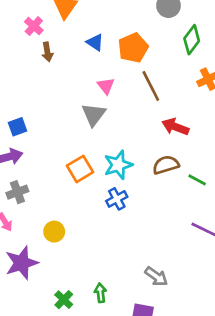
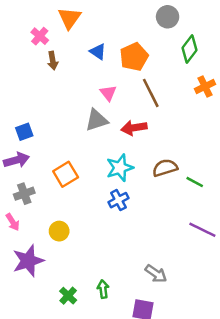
gray triangle: (94, 115) -> (97, 120), turned 35
red arrow: (175, 127) -> (134, 128), moved, turned -30
orange square: (80, 169) -> (66, 174), moved

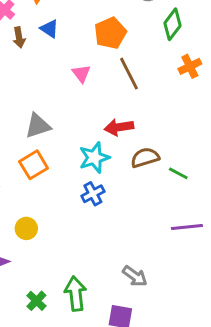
blue triangle: (98, 52) -> (49, 29), moved
gray triangle: (97, 120) -> (38, 126), moved
red arrow: (134, 128) -> (119, 127), moved
purple line: (202, 230) -> (187, 227), turned -32
green arrow: (103, 289) -> (76, 294), size x1.6

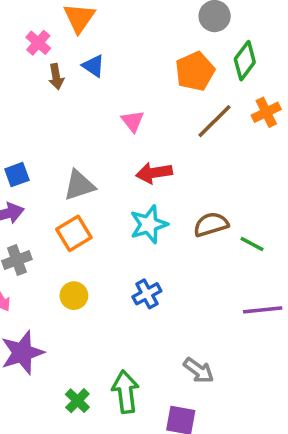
orange pentagon: (110, 33) -> (195, 71), moved
brown line: (129, 74) -> (215, 121), moved, turned 72
red arrow: (119, 127) -> (154, 173), moved
blue cross: (93, 194) -> (147, 294), moved
yellow circle: (26, 228) -> (74, 296), moved

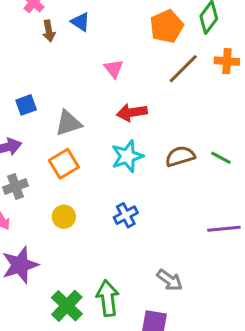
orange cross: (266, 112) -> (227, 61), turned 30
blue square: (17, 175) -> (26, 105), moved
green line: (252, 244) -> (221, 158), moved
green cross: (77, 401) -> (67, 306), size x1.5

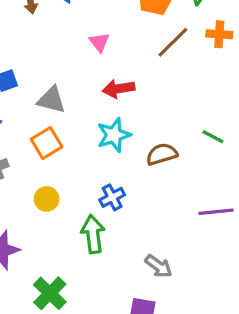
gray triangle: (68, 123) -> (51, 100), turned 32
brown semicircle: (180, 156) -> (162, 154), moved
green arrow: (108, 298) -> (93, 234), moved

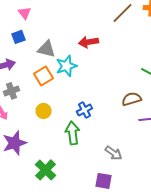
pink triangle: (99, 42) -> (24, 13), moved
cyan star: (114, 135) -> (66, 66), moved
brown semicircle: (162, 154) -> (132, 99), moved

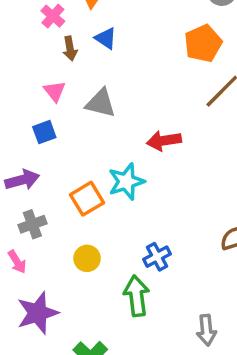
gray triangle: (46, 49) -> (101, 103), moved
gray arrow: (114, 153) -> (206, 330), turned 48

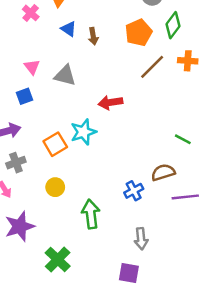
brown arrow: (70, 49) -> (93, 36), moved
blue cross: (157, 257) -> (134, 191), moved

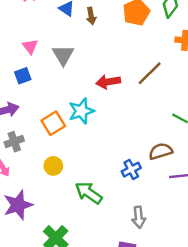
brown line: (152, 67) -> (150, 73), moved
gray triangle: (65, 76) -> (63, 55), turned 45
green arrow: (91, 214) -> (89, 193), turned -48

